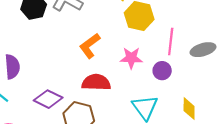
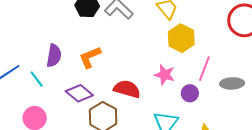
orange L-shape: (90, 46) -> (90, 57), moved

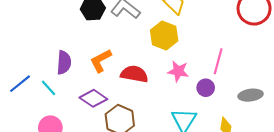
yellow hexagon: (181, 38) -> (164, 35), moved
gray ellipse: (232, 83) -> (251, 95), moved
red semicircle: (127, 89) -> (134, 74), moved

